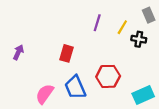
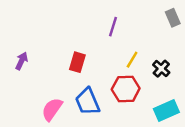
yellow line: (122, 27) -> (132, 60), moved
black cross: (139, 39) -> (161, 69), moved, turned 32

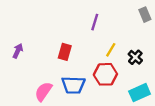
blue trapezoid: (88, 102) -> (73, 85), turned -65

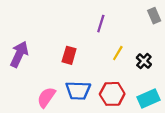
purple arrow: (18, 51) -> (19, 54), size x1.6
red hexagon: (105, 74) -> (112, 94), moved

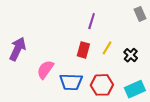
red rectangle: (69, 55) -> (83, 50), moved
pink semicircle: (46, 97) -> (45, 70), moved

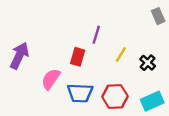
purple line: (92, 21) -> (96, 35), moved
red rectangle: (83, 50) -> (78, 57), moved

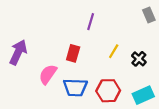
purple line: (96, 35) -> (91, 22), moved

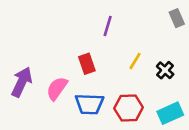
purple arrow: (18, 52) -> (22, 82), moved
red rectangle: (73, 53) -> (87, 64), turned -35

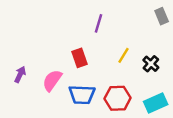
purple arrow: (22, 82) -> (20, 74), size x0.6

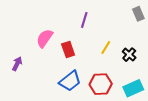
pink semicircle: (52, 80) -> (45, 38), moved
blue trapezoid: (82, 95) -> (70, 81), turned -40

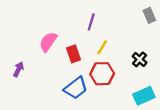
yellow line: (106, 47) -> (102, 47), moved
red hexagon: (101, 84) -> (102, 74), moved

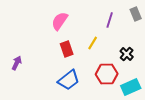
purple line: (91, 22) -> (110, 20), moved
pink semicircle: (48, 42) -> (60, 21), moved
red hexagon: (102, 74) -> (107, 74), moved

